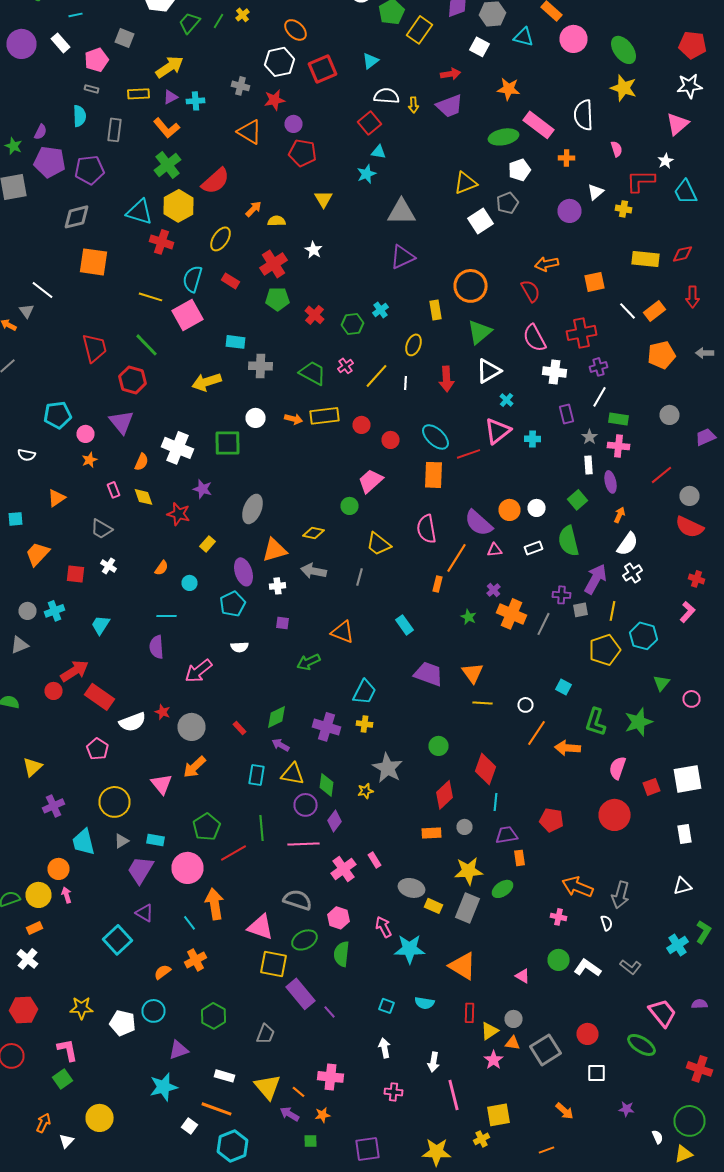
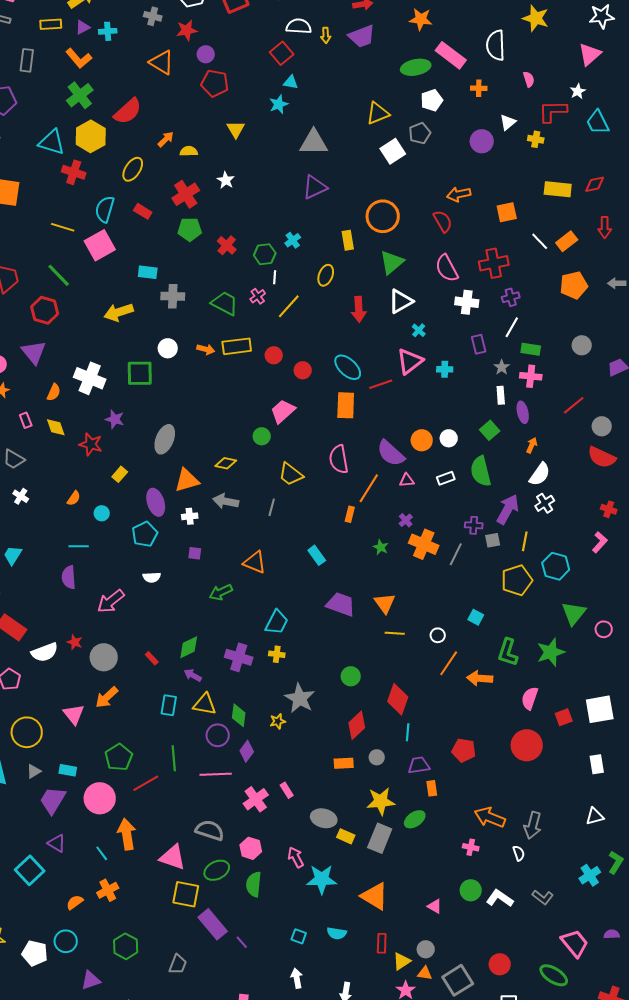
white line: (406, 383) -> (275, 277), moved
green triangle: (662, 683) -> (574, 613), size x1.5

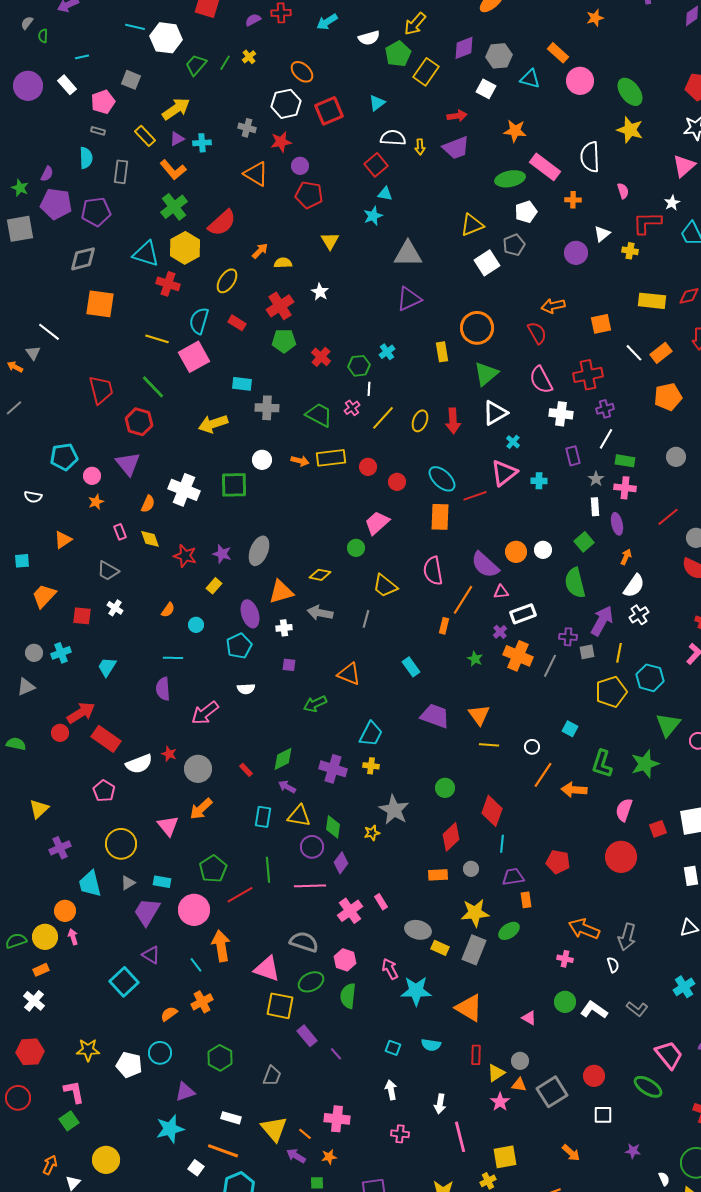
yellow rectangle: (51, 24) -> (145, 136), turned 50
yellow ellipse: (326, 275) -> (420, 421), moved
purple star: (115, 419) -> (222, 554), moved
white rectangle: (446, 478) -> (523, 614), moved, size x1.4
purple rectangle: (213, 924) -> (307, 1036), size x0.7

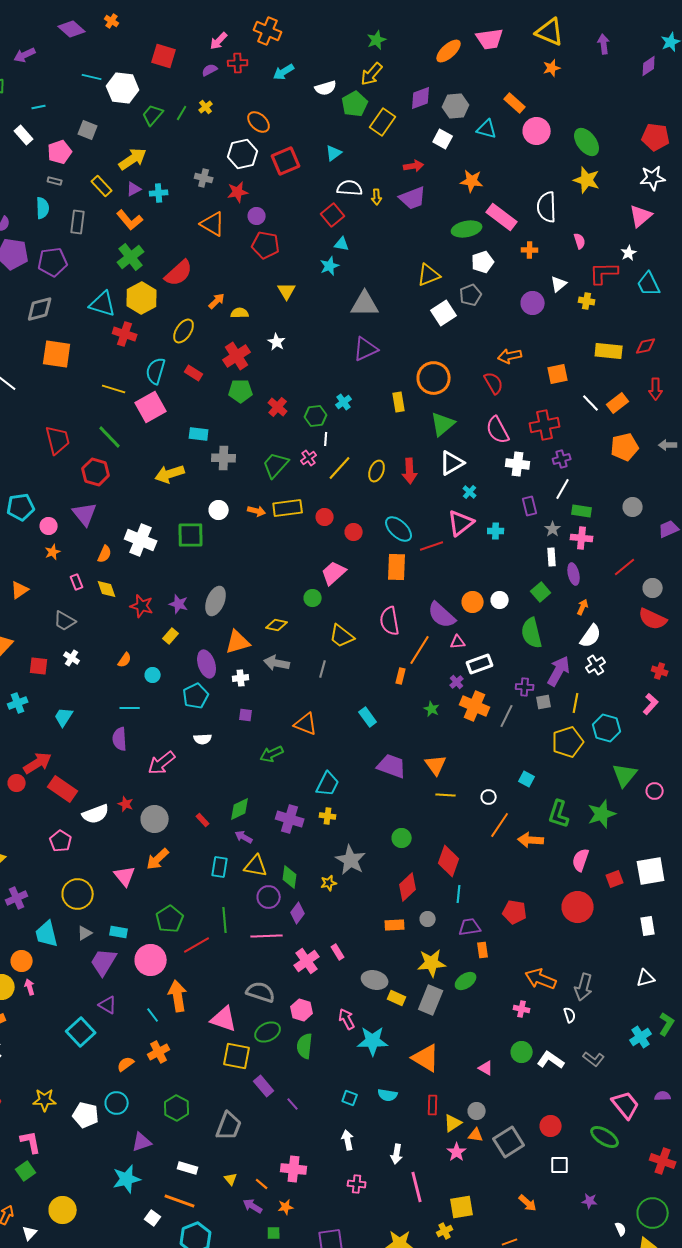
green trapezoid: (319, 415) -> (276, 465), turned -76
gray trapezoid: (272, 1076) -> (229, 1126), size x1.4
yellow triangle: (274, 1129) -> (231, 1179), size x0.5

